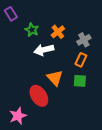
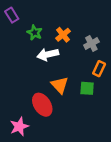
orange rectangle: (81, 60) -> (99, 69), moved

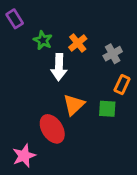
white arrow: (48, 54) -> (59, 67), turned -75
orange triangle: (60, 85) -> (74, 105), turned 30

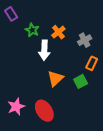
green square: (107, 109) -> (81, 81), turned -32
red ellipse: (52, 129) -> (44, 111), moved
pink star: (24, 156) -> (16, 107), moved

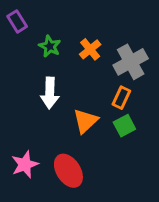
gray cross: (85, 40) -> (131, 62), size x1.5
white arrow: (44, 50) -> (50, 93), moved
orange rectangle: (92, 63) -> (121, 98), moved

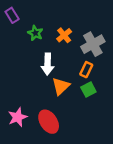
white arrow: (50, 93) -> (47, 64), moved

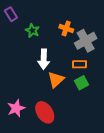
orange cross: (64, 35) -> (66, 28), moved, turned -32
orange rectangle: (86, 70) -> (79, 64), turned 64

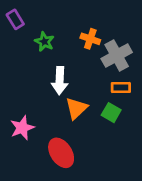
orange rectangle: (79, 64) -> (121, 87), moved
green square: (82, 83) -> (111, 113), turned -32
pink star: (16, 108) -> (22, 128), moved

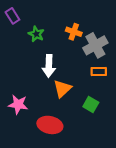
green square: (111, 113) -> (91, 104), moved
pink star: (22, 128) -> (18, 104), turned 30
red ellipse: (61, 153) -> (50, 125), turned -45

